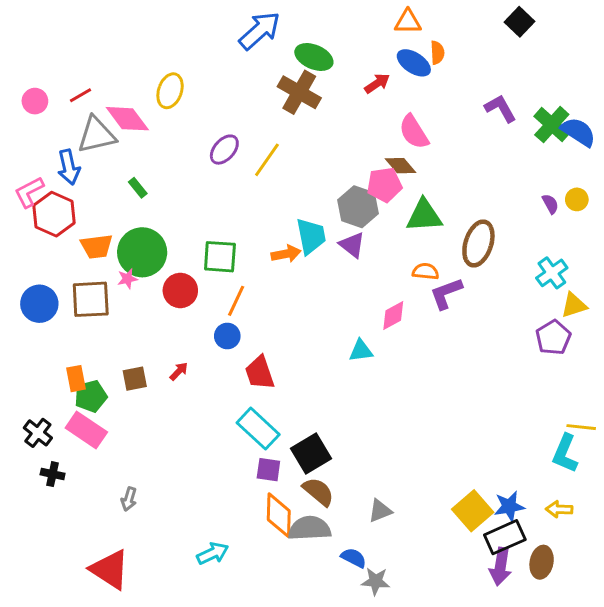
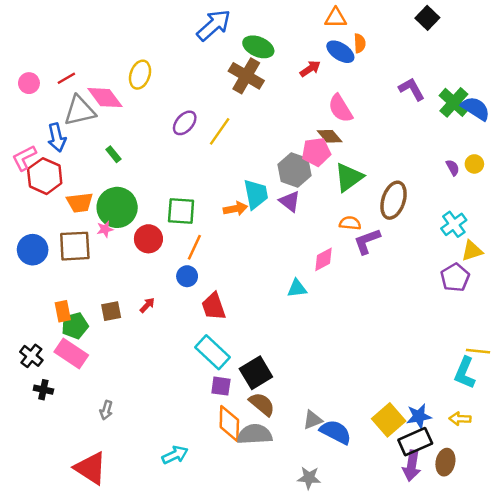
green triangle: (424, 216) -> (349, 177), turned -32
blue semicircle: (354, 558) -> (336, 432), moved, size x1.5

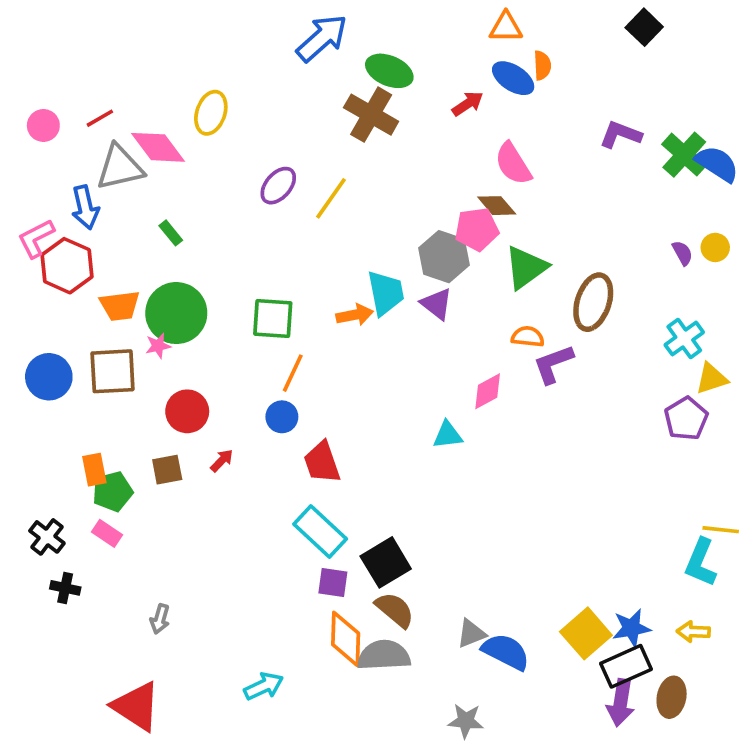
purple L-shape: (412, 89) -> (621, 135), turned -40
red circle: (148, 239) -> (187, 411), moved
pink rectangle: (71, 353) -> (107, 533), size x0.6

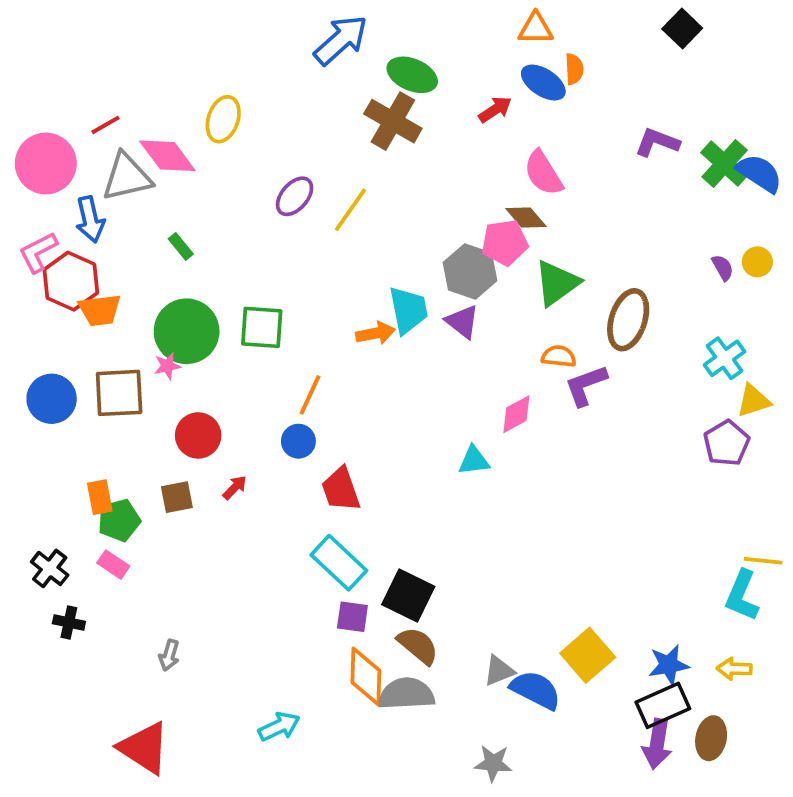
pink circle: (43, 125) -> (46, 164), moved, size x1.8
orange trapezoid: (120, 306) -> (100, 310), moved
green square: (273, 318) -> (262, 327), moved
black square: (386, 562) -> (408, 595), turned -33
yellow square: (586, 633) -> (588, 655), moved

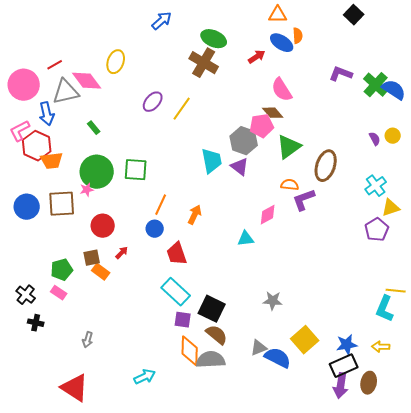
blue arrow: (341, 40) -> (162, 21), moved, size x0.7
orange arrow: (376, 333) -> (195, 215), moved, turned -54
orange rectangle: (100, 497) -> (101, 272), moved, turned -42
gray star: (493, 763) -> (273, 301), moved

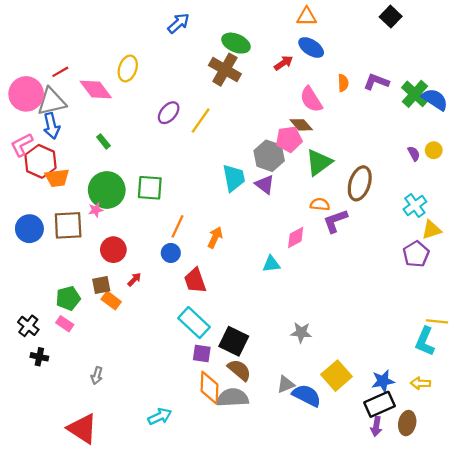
orange semicircle: (298, 36) -> (343, 83), moved
gray triangle: (66, 92) -> (52, 102), moved
purple arrow: (341, 386) -> (376, 426), size x0.7

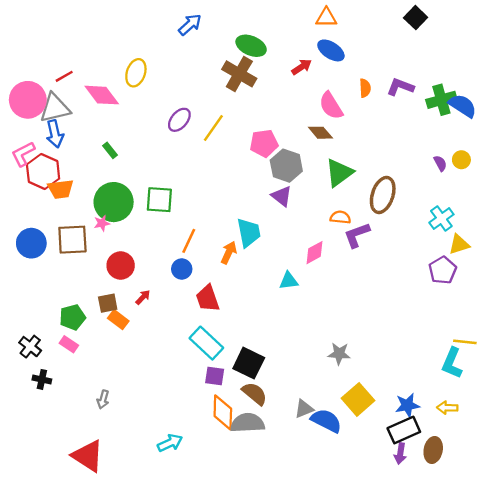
green cross: (415, 94) -> (441, 100), turned 32
pink pentagon: (289, 139) -> (264, 143), moved
cyan trapezoid: (234, 178) -> (249, 233), moved
gray star: (301, 332) -> (339, 354), moved

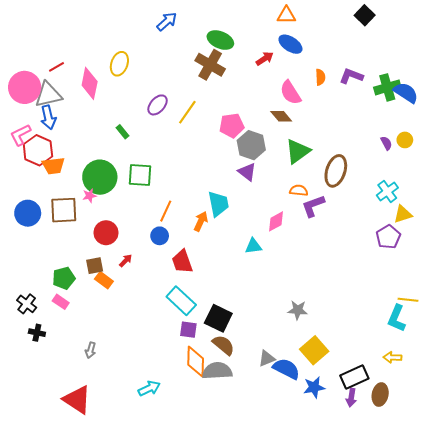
pink diamond: (102, 95) -> (90, 83), turned 48
green rectangle: (110, 150) -> (122, 132), moved
blue star: (407, 405) -> (314, 387), moved

